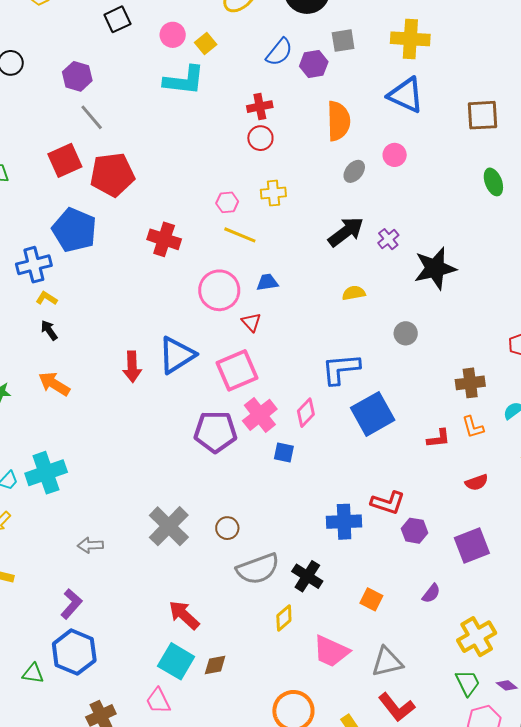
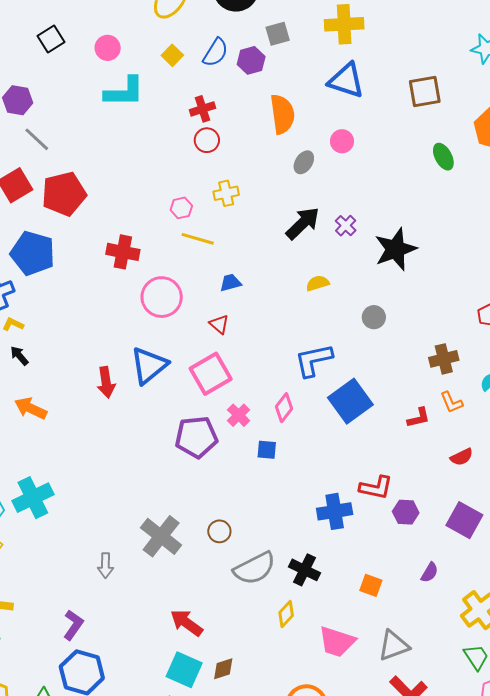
yellow square: (206, 43) -> (172, 55), moved
pink circle: (219, 290) -> (162, 297), moved
pink cross: (260, 415) -> (239, 415), size x0.7
gray arrow: (90, 545) -> (105, 565), moved, turned -80
purple square: (472, 546) -> (464, 520), turned -33

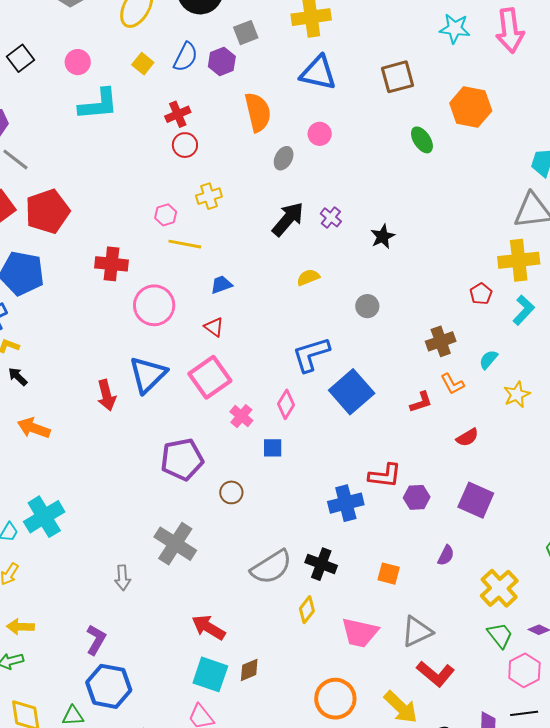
black star: (395, 249) -> (383, 236), size x0.6
purple pentagon: (196, 437) -> (182, 459), moved
brown circle: (219, 531) -> (231, 492), moved

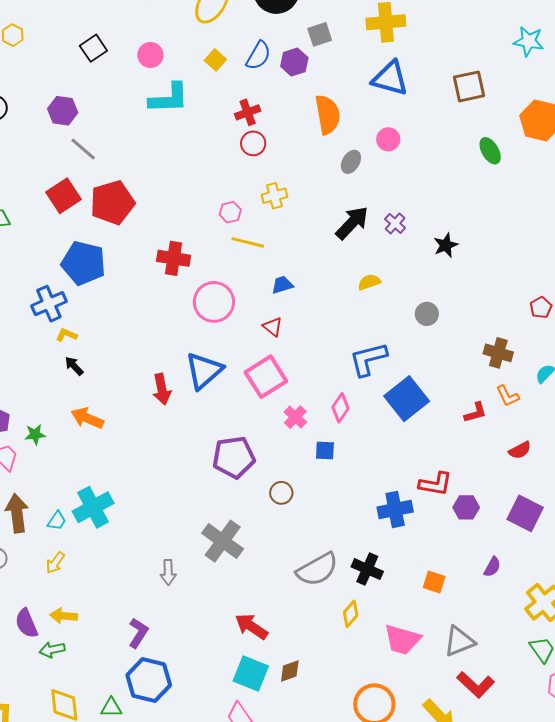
brown cross: (441, 341) -> (498, 353), turned 32

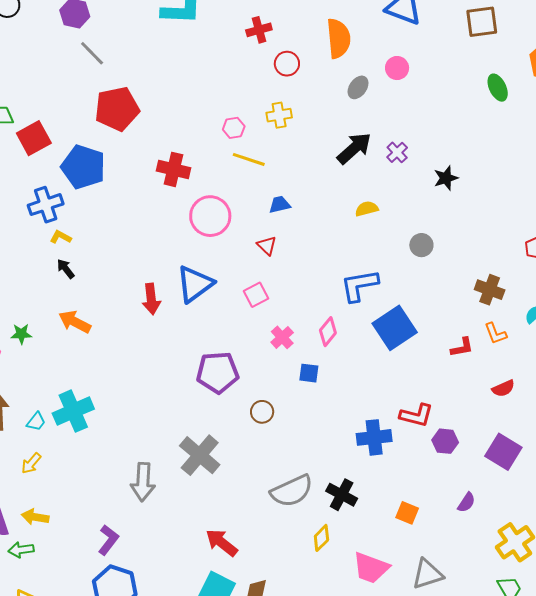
red circle: (253, 143) -> (287, 64), moved
red square: (63, 196) -> (34, 138), moved
pink square: (266, 377) -> (256, 295), size x0.6
gray arrow: (168, 572) -> (143, 482), size x1.5

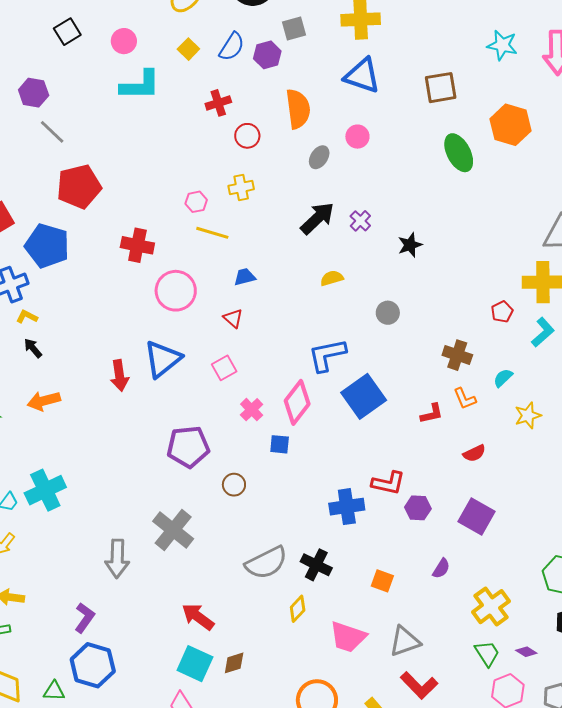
green ellipse: (498, 88) -> (459, 153), size x1.4
orange arrow: (75, 322) -> (44, 401), turned -40
pink diamond: (328, 332) -> (297, 402), size x1.5

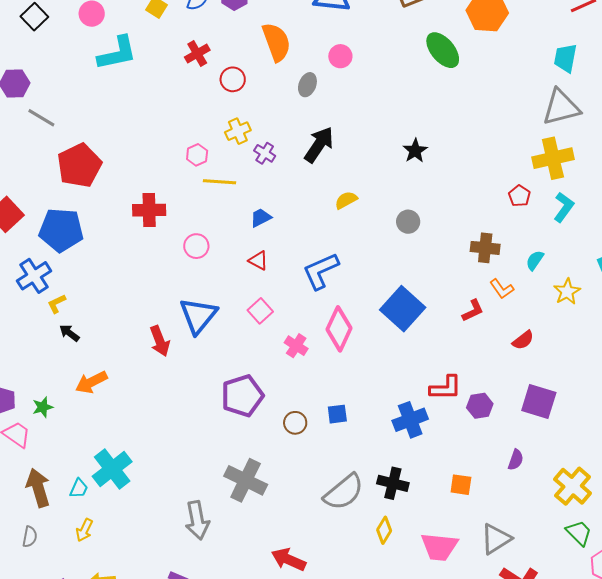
purple cross: (360, 221) -> (265, 153), moved
pink circle: (176, 291) -> (196, 246), size x0.6
yellow L-shape: (27, 317) -> (57, 304), turned -40
blue L-shape: (327, 355) -> (321, 271), moved
blue square: (280, 444) -> (337, 414), moved

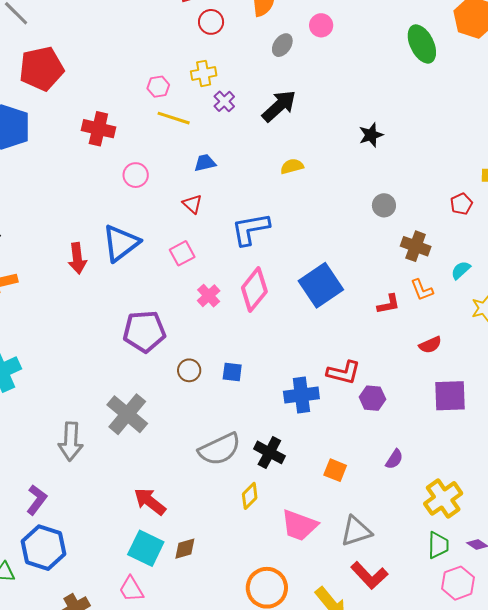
gray circle: (408, 222) -> (384, 205), moved
purple square: (539, 401) -> (450, 396), moved, turned -33
green trapezoid: (579, 533) -> (438, 545), turned 32

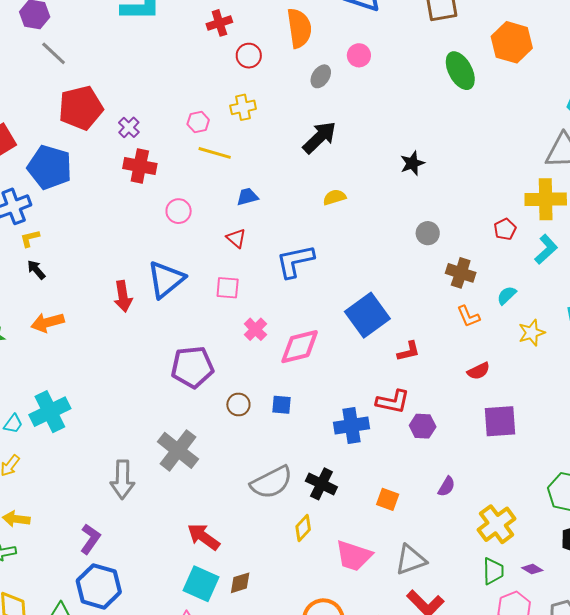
purple cross: (224, 101) -> (129, 127), moved
pink square: (182, 253) -> (228, 288), turned 35
pink diamond: (254, 290) -> (300, 347), moved, turned 39
red L-shape: (389, 304) -> (408, 351), moved

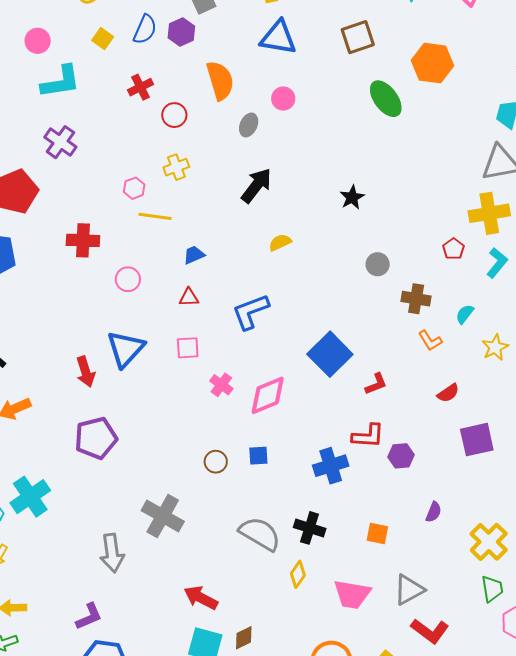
purple cross: (129, 127) -> (60, 142), moved, size x1.5
red triangle: (236, 238) -> (189, 297), turned -35
purple pentagon: (192, 367) -> (96, 438), moved
gray semicircle: (271, 482) -> (260, 534), turned -114
purple L-shape: (90, 539) -> (89, 617), turned 40

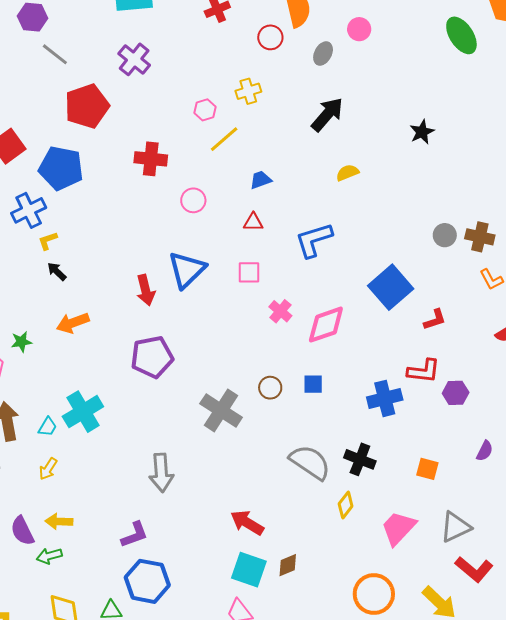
red circle: (174, 115) -> (270, 37), moved
yellow line: (155, 216) -> (224, 139), turned -52
gray circle: (378, 264) -> (445, 235), moved
gray cross: (163, 516) -> (221, 410), moved
pink trapezoid: (352, 594) -> (398, 528), turned 120

